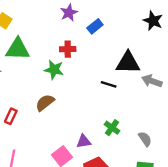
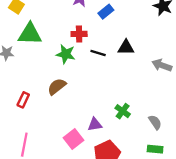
black triangle: (128, 63) -> (126, 47), moved, size x0.7
black line: (109, 84) -> (98, 53), moved

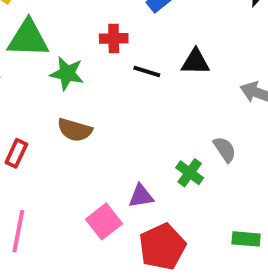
green star: (66, 54) -> (67, 73), moved
brown semicircle: (57, 86) -> (75, 130), turned -126
gray semicircle: (155, 122) -> (225, 149), moved

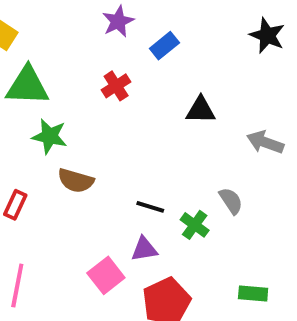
red cross: (114, 38) -> (116, 86), turned -32
black line: (147, 72) -> (150, 207), moved
green star: (67, 73) -> (50, 136), moved

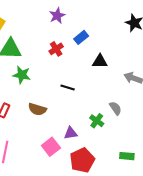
blue rectangle: (164, 46) -> (81, 37), moved
brown semicircle: (76, 181) -> (37, 109), moved
black line: (150, 207) -> (68, 87), moved

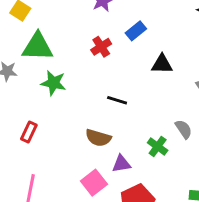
brown semicircle: (37, 109) -> (98, 138), moved

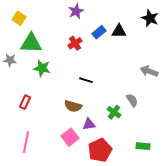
black triangle: (162, 64) -> (119, 31), moved

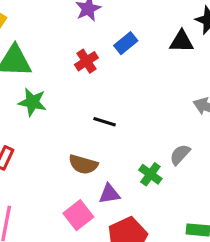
black triangle: (119, 31) -> (182, 41), moved
gray semicircle: (132, 100) -> (180, 155), turned -104

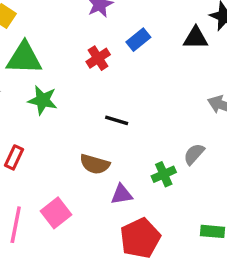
green cross: (150, 174) -> (164, 174), turned 30
pink square: (78, 215) -> (56, 213), moved

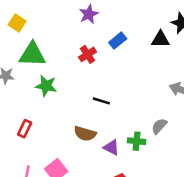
green cross: (164, 174) -> (137, 141), turned 30
purple triangle: (122, 194) -> (111, 147), moved, turned 36

